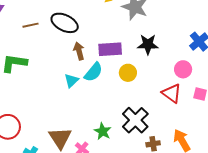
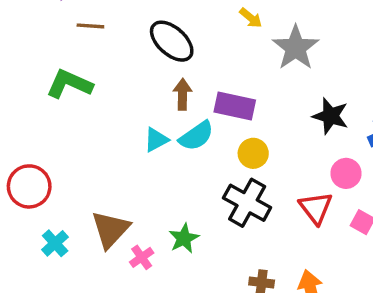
brown line: (31, 25) -> (90, 26), moved
black star: (148, 44) -> (331, 116), moved
black cross: (135, 120) -> (247, 203), moved, turned -32

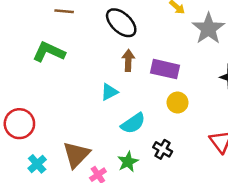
cyan semicircle: (196, 136) -> (133, 123), moved
black cross: (247, 203) -> (163, 149), moved, size x0.6

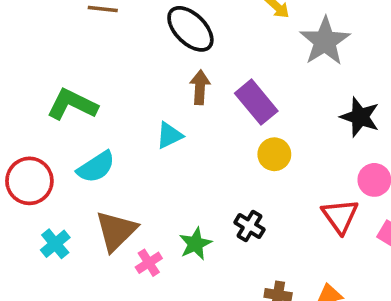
green L-shape: (49, 52) -> (72, 104), moved
purple rectangle: (165, 69) -> (256, 102), turned 36
cyan semicircle: (133, 123) -> (96, 167), moved

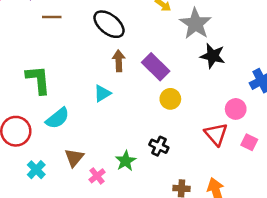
green L-shape: (72, 104) -> (38, 80), turned 64
black star: (360, 117) -> (213, 56), moved
brown triangle: (116, 231) -> (74, 158), size x0.7

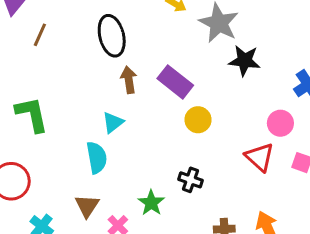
brown line: (52, 17) -> (40, 35), turned -60
black ellipse: (109, 24) -> (112, 36), turned 44
cyan semicircle: (57, 118) -> (97, 158), moved, turned -55

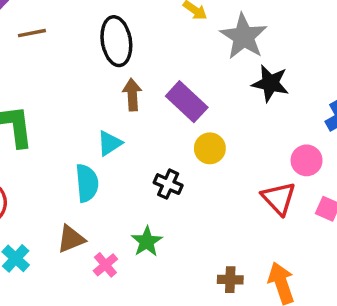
brown line: (40, 35) -> (32, 33), turned 50
black cross: (190, 180) -> (168, 184), moved
brown triangle: (87, 206) -> (71, 239), turned 30

